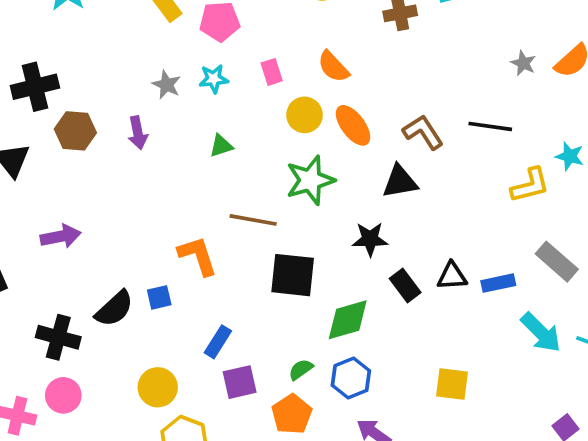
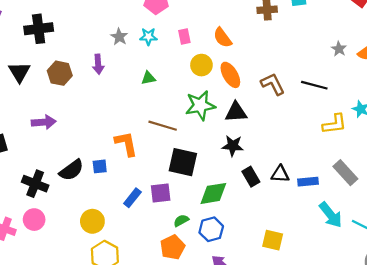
brown hexagon: (75, 131) -> (60, 73), moved
black triangle: (400, 182) -> (236, 112), moved
purple square: (240, 382) -> (161, 193), moved

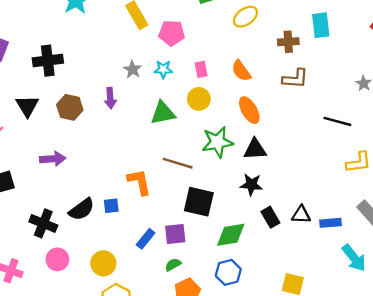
yellow circle: (201, 65) -> (199, 99), moved
green triangle: (148, 78) -> (163, 113), size x1.6
brown L-shape: (273, 84) -> (295, 79), moved, turned 120
pink circle: (34, 220) -> (57, 259), moved
green semicircle: (181, 221) -> (173, 265), moved

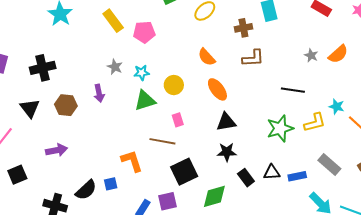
cyan star: (163, 69) -> (142, 73), moved
pink rectangle: (201, 69) -> (178, 120), moved
green star: (217, 142) -> (280, 128), moved
black square: (199, 202) -> (184, 172), turned -32

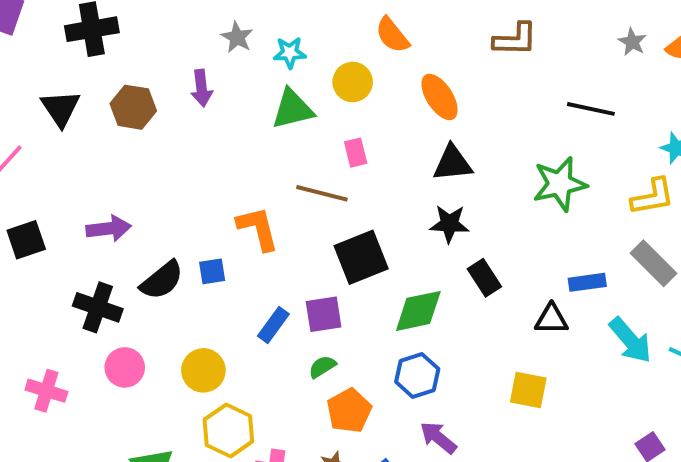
orange semicircle: (207, 57) -> (392, 35), moved
yellow L-shape: (315, 122) -> (653, 197), moved
purple arrow: (57, 150) -> (109, 229), moved
black triangle: (272, 172) -> (551, 319), moved

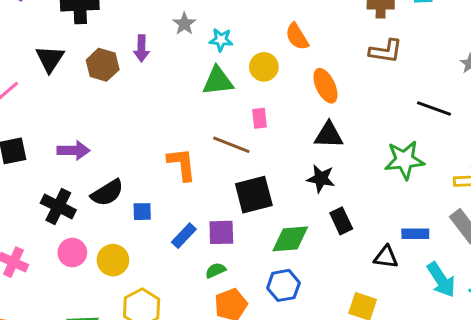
purple arrow: (201, 88) -> (142, 48), moved
blue square: (212, 271) -> (142, 212), moved
yellow circle: (203, 370) -> (113, 260), moved

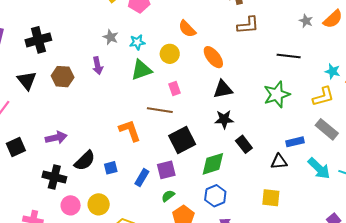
purple arrow: (142, 48) -> (98, 66), moved

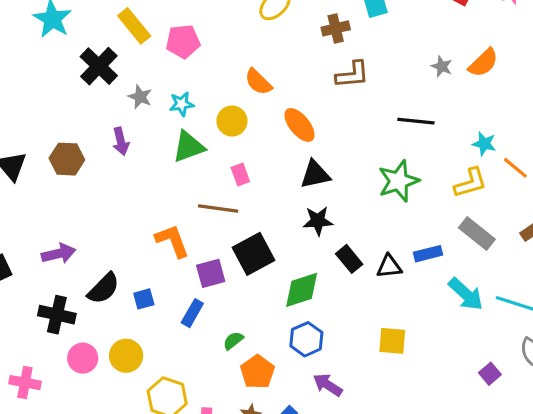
black cross: (38, 40) -> (99, 66), moved, turned -30
black triangle: (279, 162) -> (389, 266), moved
purple square: (166, 170) -> (211, 273), moved

